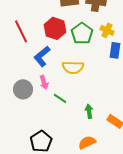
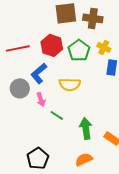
red line: (21, 31) -> (18, 48), turned -75
gray circle: (23, 89) -> (20, 88), moved
green arrow: (89, 111) -> (86, 128), size x1.5

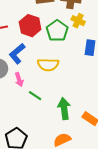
yellow cross: (104, 47) -> (78, 21), moved

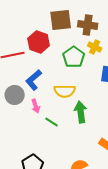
red hexagon: (30, 26) -> (39, 42), moved
green arrow: (64, 109) -> (81, 112), moved

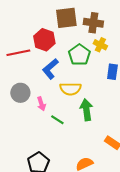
blue L-shape: (34, 80) -> (50, 69), moved

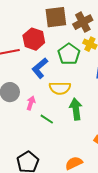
brown cross: (93, 23) -> (83, 22), turned -36
pink arrow: (41, 104) -> (31, 103), turned -144

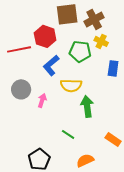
green pentagon: (69, 54) -> (80, 51), turned -30
green line: (47, 119) -> (68, 134), moved

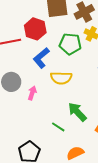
green arrow: (87, 106) -> (77, 112), moved, turned -35

